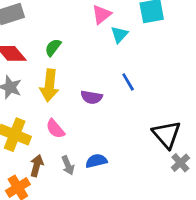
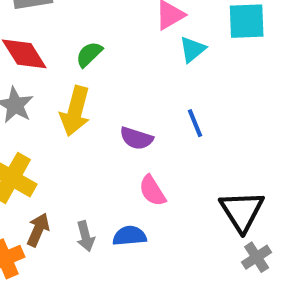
pink semicircle: (55, 129) -> (152, 191), moved

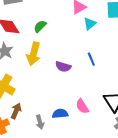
pink semicircle: (152, 191) -> (82, 106), moved
gray arrow: (85, 236) -> (40, 122), moved

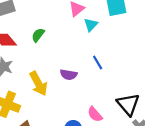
yellow arrow: (34, 54) -> (38, 84), moved, turned -35

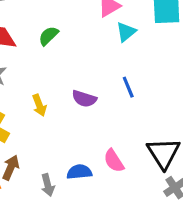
yellow arrow: (38, 84) -> (39, 105), size x0.6

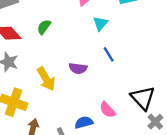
cyan triangle: (126, 32) -> (100, 23), moved
yellow arrow: (39, 105) -> (46, 79), size x1.5

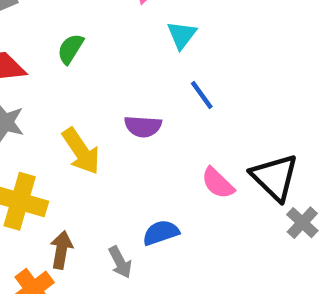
pink semicircle: (107, 110) -> (218, 183), moved

